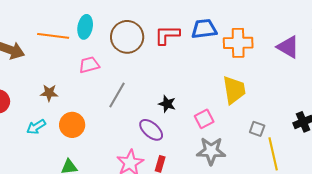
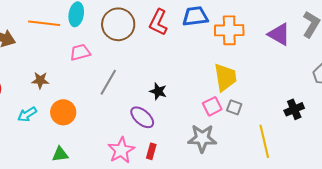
red L-shape: (167, 35) -> (158, 22), turned -64
pink square: (204, 119) -> (212, 106), moved
gray square: (257, 129) -> (234, 107), moved

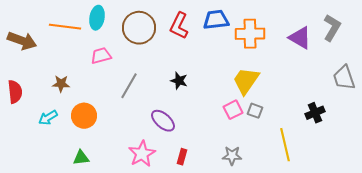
yellow trapezoid: (225, 77) -> (246, 81), turned -136
black star: (158, 91) -> (179, 81), moved
gray star: (202, 138) -> (232, 156), moved, size x0.7
red rectangle: (151, 151) -> (182, 157), moved

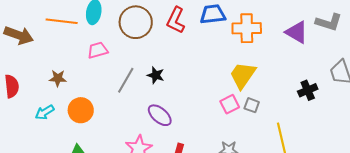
gray L-shape: (332, 28) -> (329, 22), turned 76
black star: (179, 81) -> (156, 75), moved
black cross: (315, 113) -> (308, 90), moved

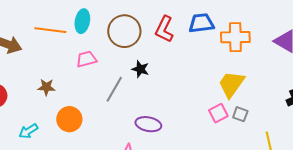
black star: (156, 75) -> (140, 69), moved
cyan arrow: (45, 112) -> (28, 131), moved
purple ellipse: (160, 115) -> (148, 124), turned -30

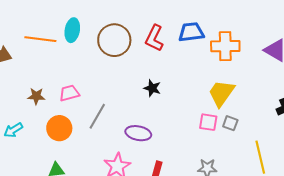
pink trapezoid: (86, 59) -> (69, 93), moved
black star: (140, 69) -> (152, 88), moved
gray line: (114, 89) -> (97, 116), moved
pink square: (218, 113) -> (208, 122), turned 36
cyan arrow: (28, 131) -> (13, 130), moved

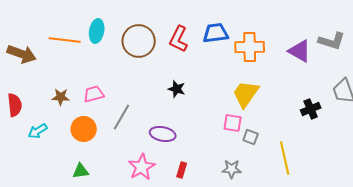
gray square: (230, 123) -> (251, 137), moved

